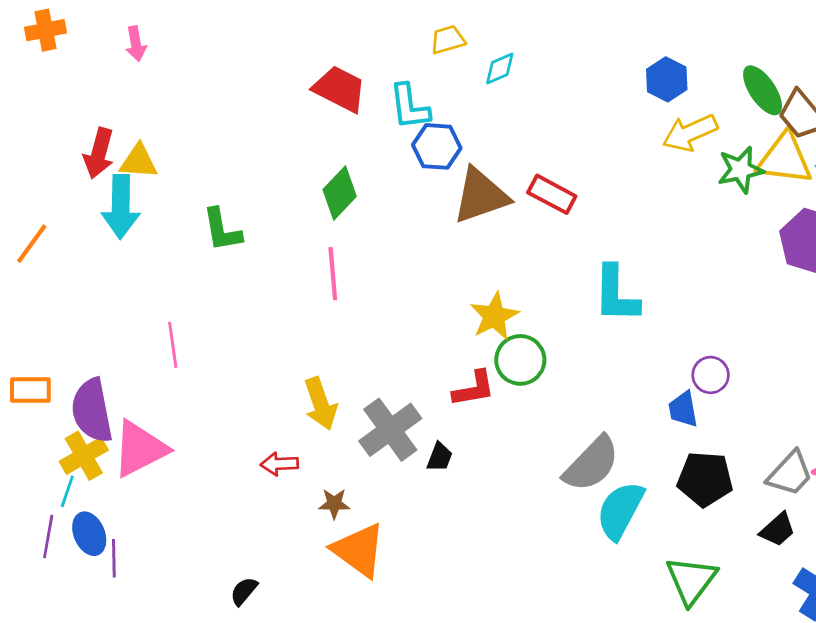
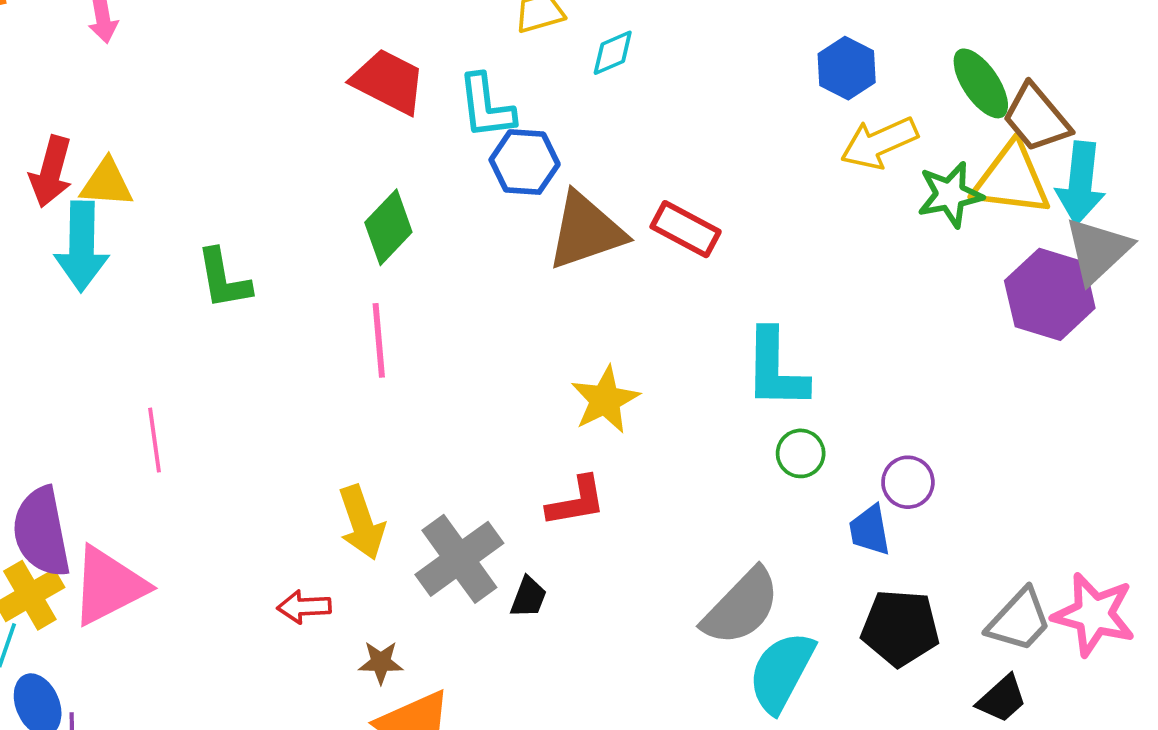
green circle: (520, 360) -> (801, 453), moved, size x0.7

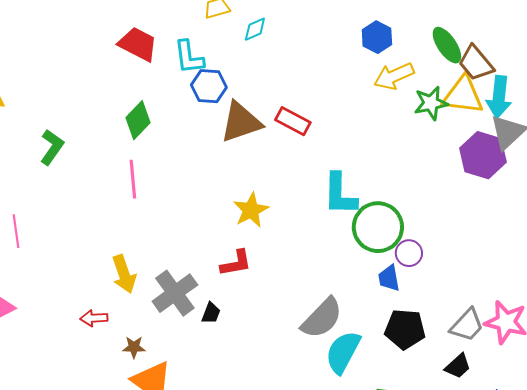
green L-shape: (224, 279) -> (52, 147), turned -135
green circle: (801, 453) -> (378, 227), moved, size x2.0

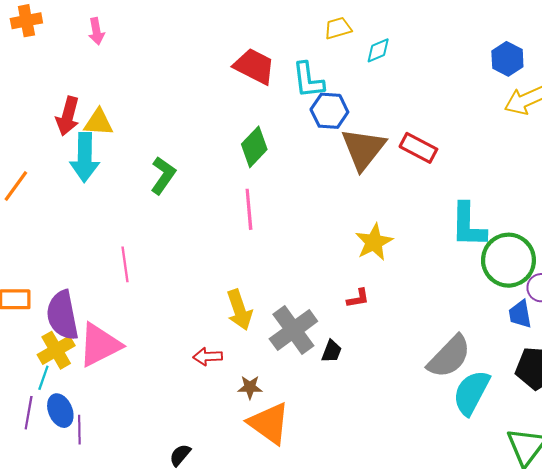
brown triangle: (241, 122) -> (363, 149), turned -33
red L-shape: (236, 263) -> (358, 298), size x0.7

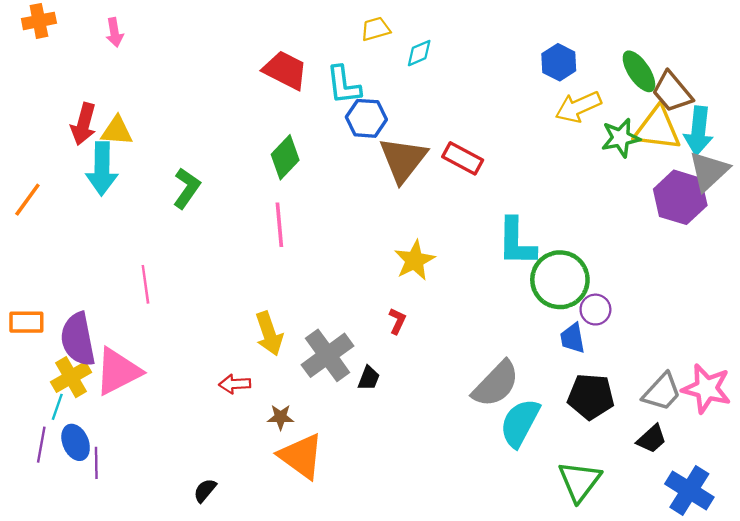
red L-shape: (358, 298) -> (397, 321), turned -55

